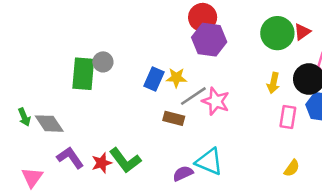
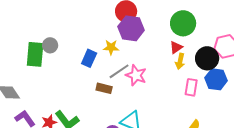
red triangle: (302, 32) -> (176, 47), moved
yellow star: (176, 78) -> (111, 47), moved

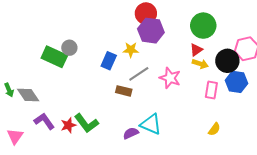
green rectangle: (35, 54) -> (54, 57), turned -70
yellow arrow: (180, 61) -> (200, 64), turned -84
pink star: (136, 75) -> (170, 78), moved

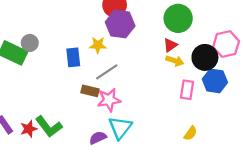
blue rectangle: (109, 61) -> (73, 57), turned -30
pink star: (170, 78) -> (109, 100), moved, turned -30
cyan triangle: (151, 124) -> (120, 128), turned 45

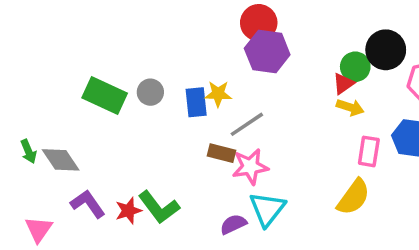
green circle: (178, 18) -> (355, 67), moved, size x0.7
gray circle: (30, 43) -> (150, 92), moved
yellow star: (98, 45) -> (218, 94), moved
black circle: (205, 57) -> (386, 50), moved
yellow semicircle: (190, 133) -> (354, 197), moved, size x1.6

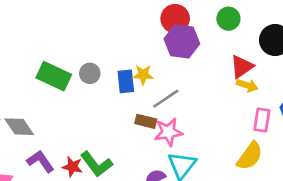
green circle: (355, 67) -> (228, 19), moved
red triangle: (343, 84) -> (242, 67), size x1.4
red star: (128, 211) -> (72, 167), turned 30

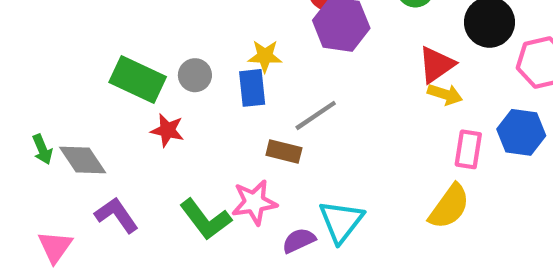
yellow star: (143, 75) -> (265, 56), moved
pink star: (168, 132) -> (254, 202), moved
red star: (72, 167) -> (167, 130), moved

